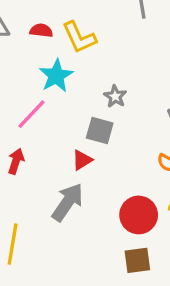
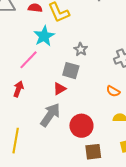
red circle: (139, 215) -> (81, 126), moved

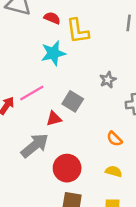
gray star: (81, 49) -> (108, 80), moved
pink line: (28, 60) -> (32, 93), moved

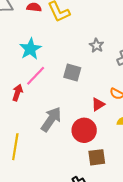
cyan star: (53, 53) -> (30, 49), moved
red triangle: (54, 119) -> (98, 104), moved

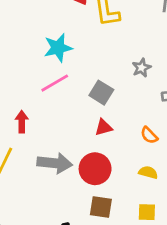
red arrow: (17, 93) -> (22, 122), moved, turned -35
red triangle: (98, 104) -> (104, 127), moved
gray arrow: (51, 119) -> (55, 163), moved, turned 45

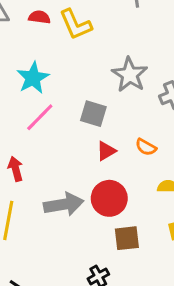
gray star: (141, 68) -> (130, 75), size x1.6
orange semicircle: (149, 135) -> (146, 147), moved

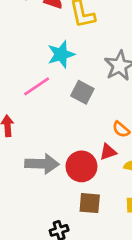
cyan star: (33, 78) -> (61, 54), moved
red triangle: (106, 151) -> (108, 152), moved

